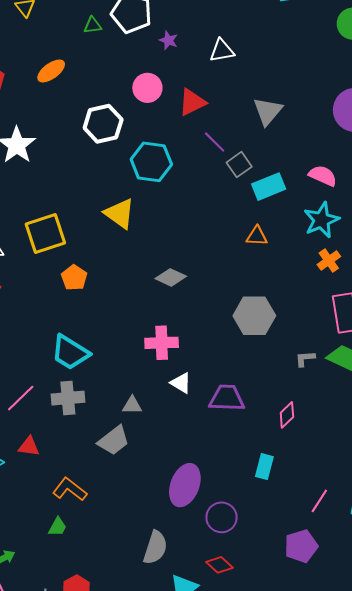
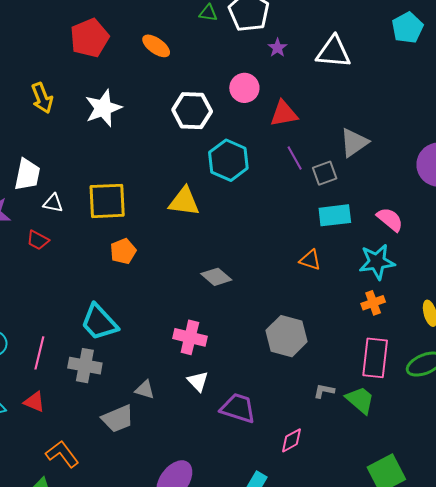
white triangle: (222, 51) -> (334, 52), moved, size x1.4
orange ellipse: (51, 71) -> (156, 46), turned 56
gray square: (239, 165) -> (325, 173), moved
yellow triangle: (120, 213) -> (184, 202), turned -44
pink line: (21, 398) -> (39, 353), turned -48

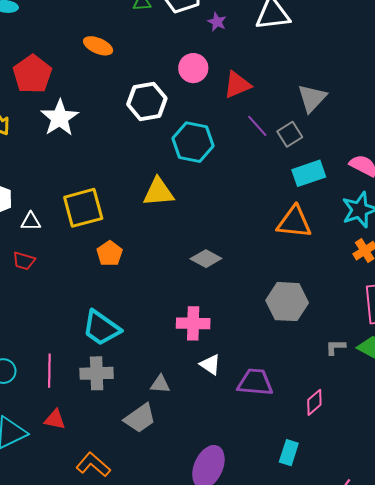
red pentagon: (90, 38) -> (32, 74), moved
orange triangle: (310, 260) -> (294, 222), size x1.6

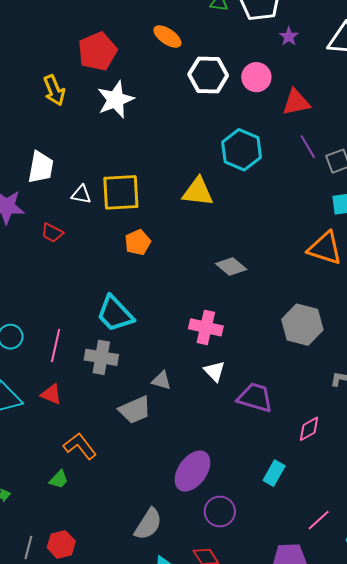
white hexagon: (147, 101) -> (208, 75), moved
white triangle: (31, 221) -> (81, 195), moved

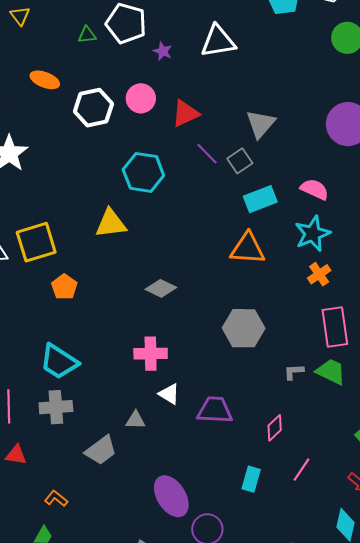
gray triangle: (162, 380) -> (135, 420), moved
orange L-shape: (80, 446) -> (56, 498), size x0.7
purple ellipse: (192, 471) -> (171, 496), turned -54
pink line: (319, 520) -> (301, 470), moved

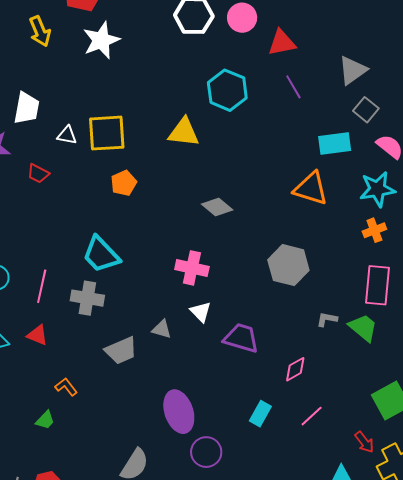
gray square: (240, 161) -> (366, 110), moved, turned -30

